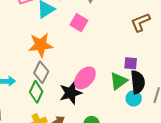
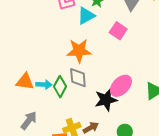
gray diamond: (41, 72) -> (78, 78), turned -35
green diamond: (36, 92) -> (60, 87), moved

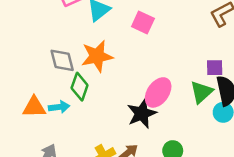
gray diamond: (78, 78) -> (62, 60), moved
green diamond: (60, 87) -> (80, 87), moved

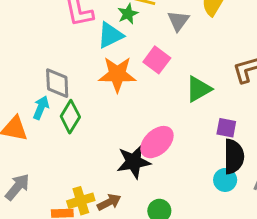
orange star: (97, 56) -> (117, 74), moved
green triangle: (201, 92) -> (199, 89), moved
cyan arrow: (59, 107) -> (41, 108), moved, turned -72

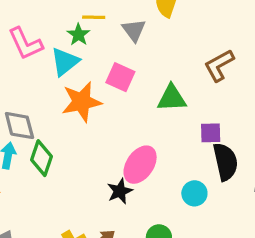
green triangle: (199, 89) -> (172, 98), turned 40
black star: (134, 162) -> (120, 191), size x0.7
cyan circle: (225, 180) -> (194, 193), moved

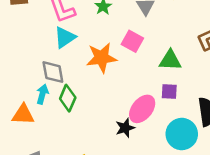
cyan triangle: (65, 62) -> (65, 37), moved
purple square: (211, 133) -> (169, 92), moved
cyan circle: (194, 193) -> (182, 134), size x1.6

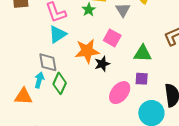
black star: (125, 128) -> (102, 64), moved

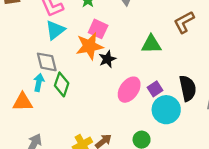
pink square: (112, 38) -> (98, 29), moved
purple square: (142, 79) -> (155, 89), moved, turned -32

